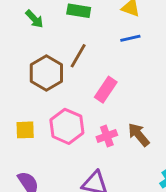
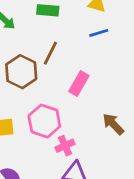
pink cross: (107, 136) -> (65, 146), moved

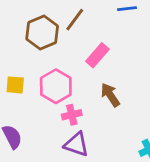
brown arrow: (113, 124) -> (110, 95), moved

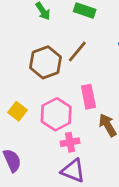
pink rectangle: (97, 55) -> (88, 97), moved, turned -55
yellow square: (15, 85) -> (17, 111), turned 30

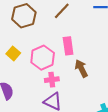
brown hexagon: (46, 62) -> (24, 16), moved

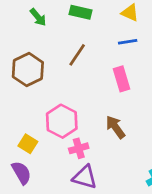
pink rectangle: (68, 46) -> (121, 79), moved
yellow square: (13, 53) -> (28, 144), moved

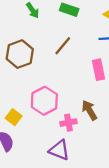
pink cross: (79, 148) -> (68, 123), moved

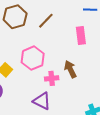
brown line: (63, 46) -> (46, 21), moved

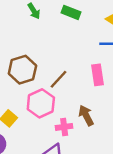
brown hexagon: (15, 17) -> (22, 70), moved
brown line: (46, 21) -> (58, 79), moved

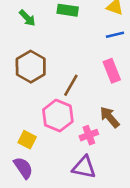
brown hexagon: (22, 70) -> (31, 67), moved

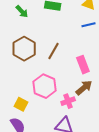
pink rectangle: (112, 71) -> (83, 65), moved
brown line: (71, 85) -> (54, 51), moved
brown arrow: (110, 117) -> (84, 88), turned 90

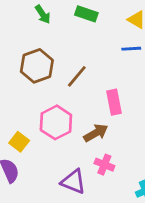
brown arrow: (84, 88) -> (96, 133), moved
pink cross: (68, 101) -> (104, 165), moved, turned 32

